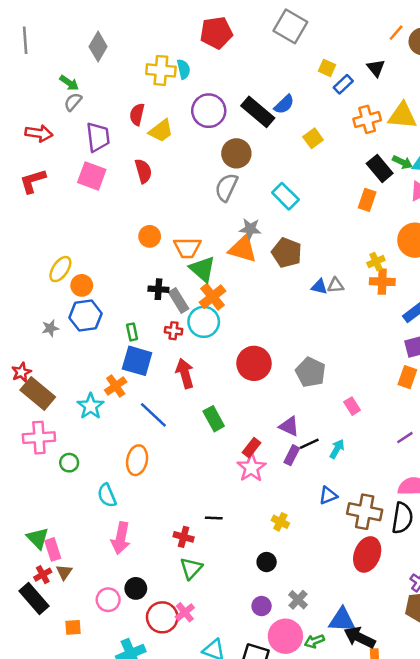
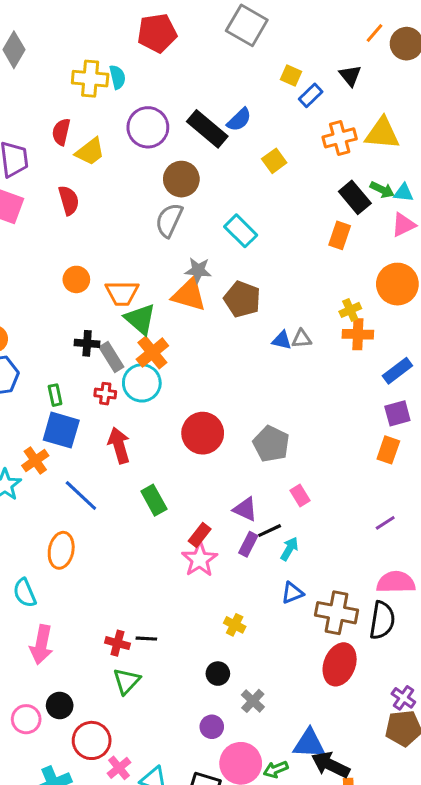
pink rectangle: (352, 406) -> (300, 496), moved
cyan arrow: (337, 449) -> (289, 549), moved
black line: (214, 518) -> (146, 639), moved
gray cross: (298, 600) -> (253, 701), moved
pink cross: (185, 612) -> (119, 768), moved

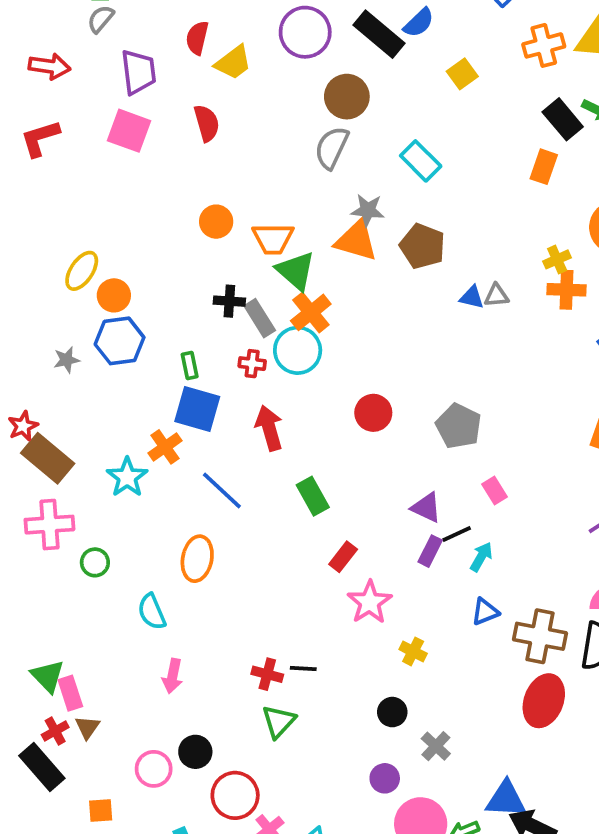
red circle: (203, 433) -> (373, 413), size x0.7
red rectangle: (200, 535) -> (343, 557), moved
pink star: (200, 559) -> (370, 602), moved
pink arrow: (41, 645) -> (173, 676), size x0.7

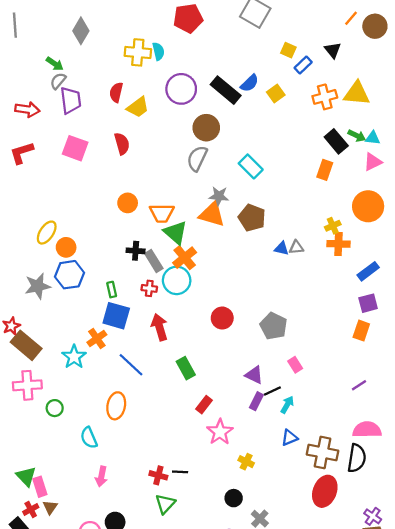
purple trapezoid: (138, 72) -> (71, 100), moved
yellow square: (462, 74) -> (276, 93), moved
gray star: (67, 360) -> (38, 286), size x1.6

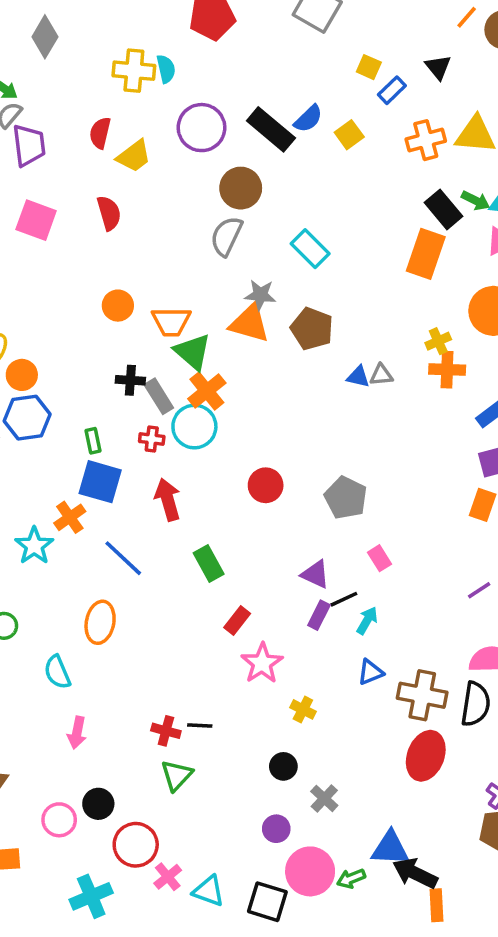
orange rectangle: (325, 170) -> (426, 254), size x1.5

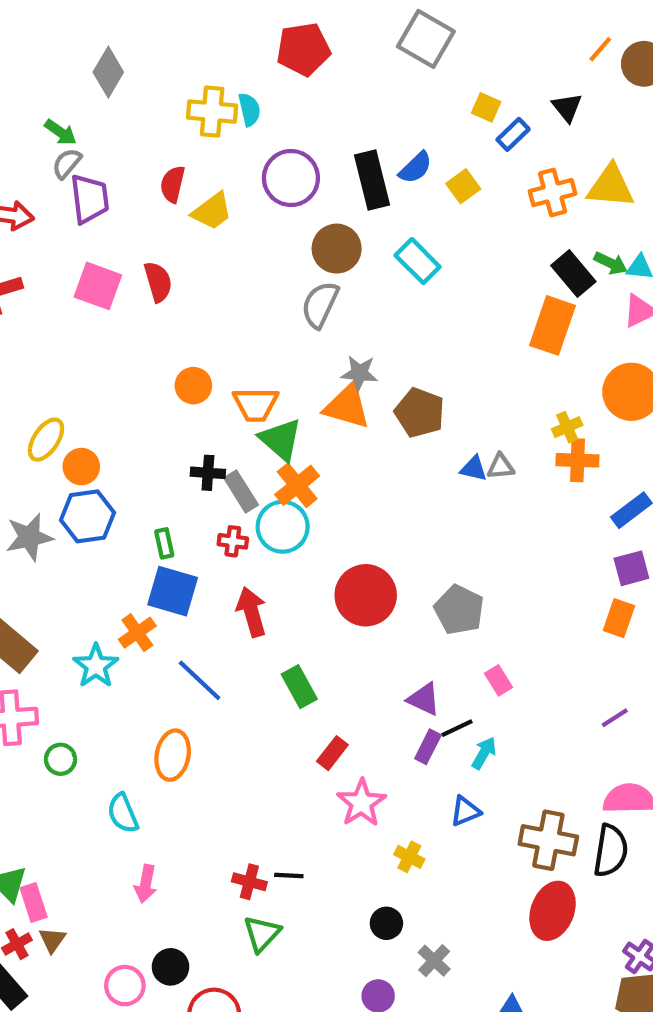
black rectangle: (271, 129) -> (372, 180), turned 36
red semicircle: (109, 213) -> (158, 282), moved
cyan rectangle: (310, 249) -> (418, 261), moved
red circle: (266, 485) -> (366, 595), size x1.5
blue triangle: (371, 672) -> (465, 811), moved

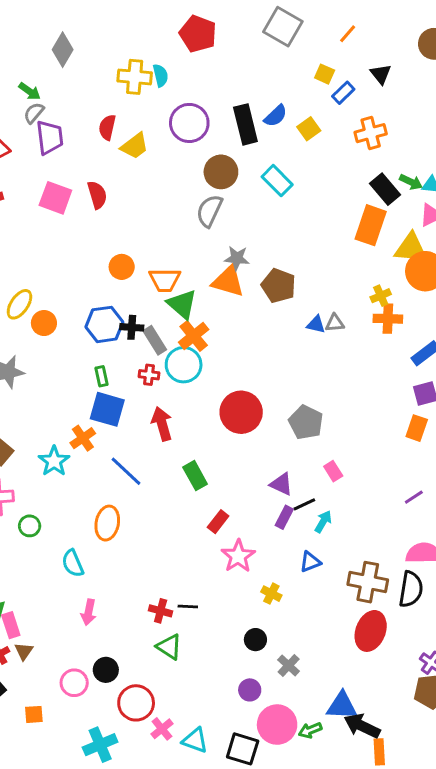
red pentagon: (303, 49) -> (198, 34), turned 30
orange line: (600, 49) -> (348, 34), moved
yellow triangle: (611, 186) -> (411, 248), moved
blue hexagon: (87, 516) -> (104, 324), moved
green triangle: (262, 934) -> (169, 647), turned -40

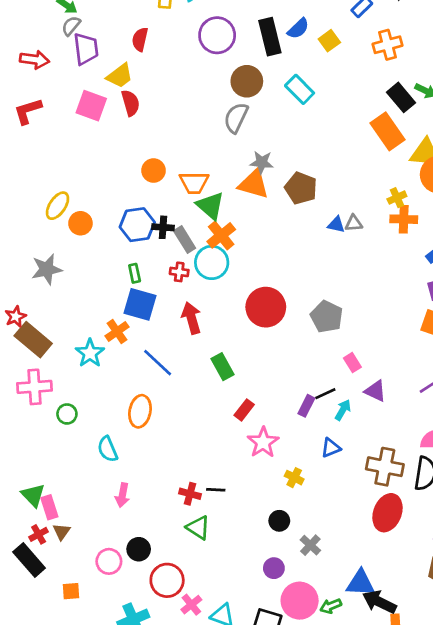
yellow trapezoid: (135, 146) -> (120, 76), moved
orange rectangle: (371, 225) -> (387, 131), turned -54
purple triangle: (281, 484) -> (375, 391), moved

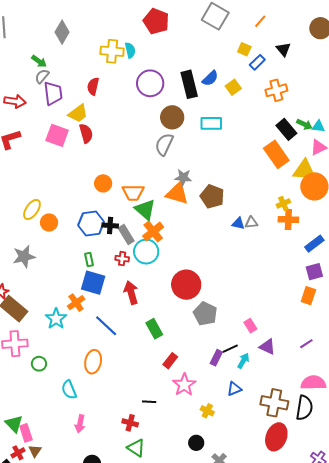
cyan rectangle: (300, 89) -> (211, 123), turned -45
gray pentagon: (327, 317) -> (205, 314), moved
black line: (216, 490) -> (149, 402), moved

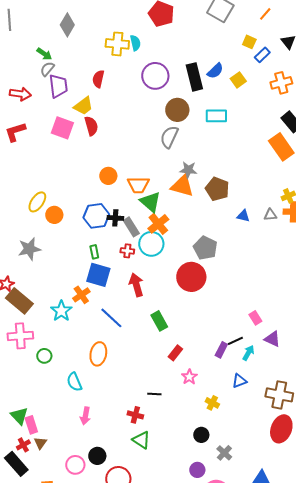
gray triangle: (251, 223) -> (270, 215), moved
gray pentagon: (205, 314) -> (205, 248), moved
pink star: (184, 385) -> (189, 377), size x0.7

